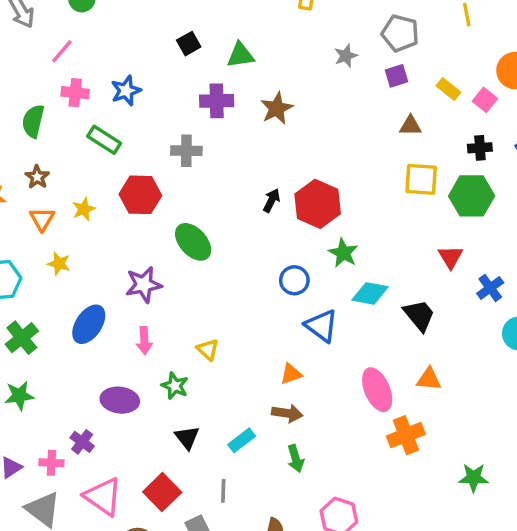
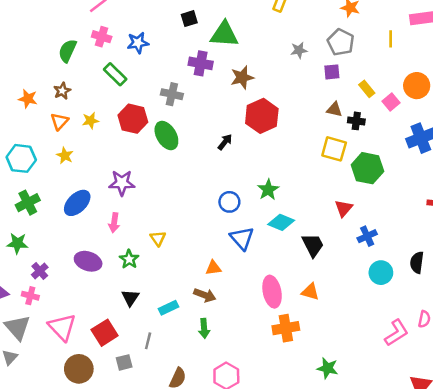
green triangle: (240, 55) -> (224, 34), size x1.4
black cross: (480, 148) -> (356, 121), moved
red hexagon: (318, 204) -> (262, 116), moved
green ellipse: (193, 242) -> (166, 136), moved
purple cross: (82, 442) -> (40, 271), moved

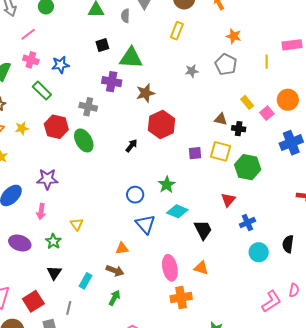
purple square: (332, 72) -> (195, 153), moved
cyan rectangle: (169, 308) -> (85, 281), turned -35
green arrow: (204, 328) -> (114, 298), turned -147

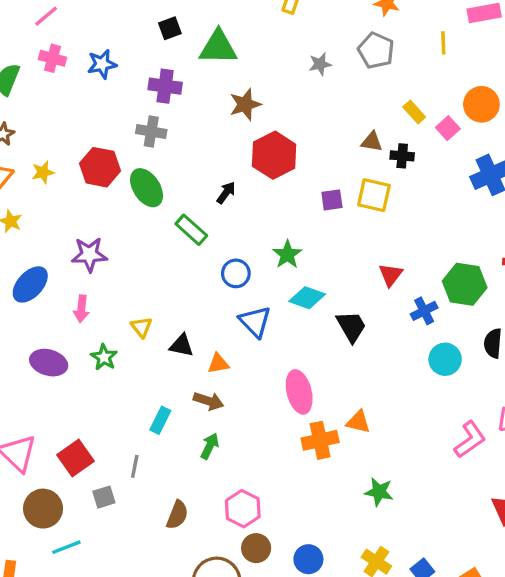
purple cross: (112, 82) -> (165, 86), moved
green rectangle: (42, 91) -> (191, 230), moved
green hexagon: (248, 167) -> (465, 284), moved
orange triangle: (201, 268) -> (358, 422), moved
black triangle: (54, 273) -> (182, 345), moved, turned -49

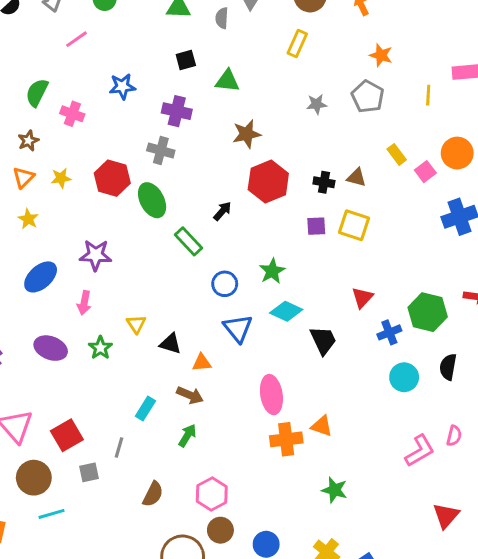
green triangle: (218, 47) -> (227, 81), size x0.7
pink cross: (53, 58) -> (72, 114), moved
black cross: (402, 156) -> (324, 182), moved

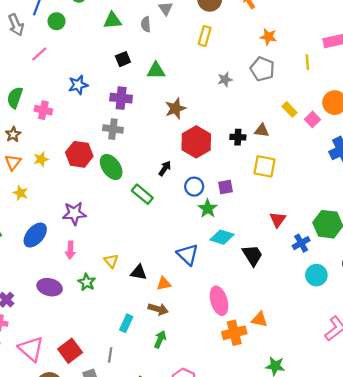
purple square: (316, 226) -> (225, 187), moved
blue circle: (225, 284) -> (194, 187), moved

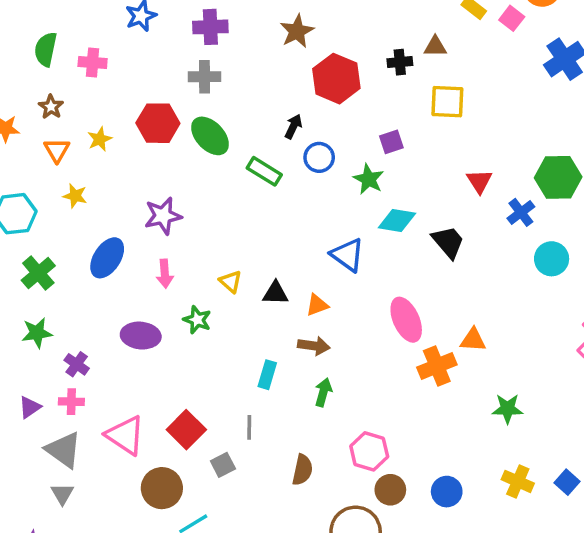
blue circle: (194, 187) -> (319, 157), moved

